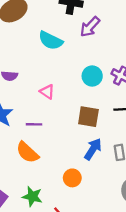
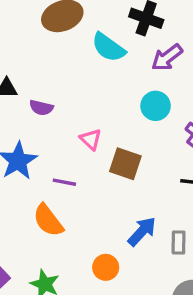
cyan semicircle: (51, 41) -> (108, 47), moved
cyan circle: (92, 76) -> (156, 106), moved
brown square: (88, 117) -> (125, 164), moved

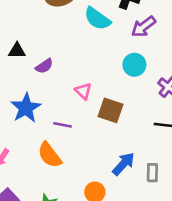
purple semicircle: (41, 108) -> (44, 66), turned -48

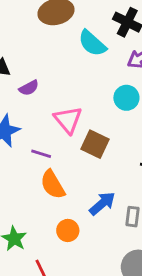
pink triangle: (83, 91) -> (68, 120), size x1.5
orange semicircle: (50, 155) -> (53, 185), moved

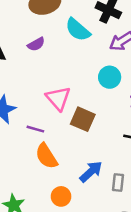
purple semicircle: (29, 88) -> (36, 44), moved

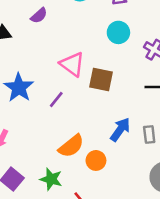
purple line: (35, 129) -> (56, 99), turned -54
orange semicircle: (46, 156) -> (71, 146), moved, turned -84

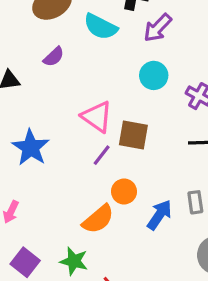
purple line: (56, 99) -> (102, 155), moved
blue arrow: (120, 130) -> (159, 215), moved
orange circle: (96, 160) -> (124, 192), moved

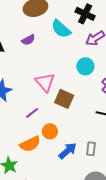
purple line: (102, 155) -> (32, 113), moved

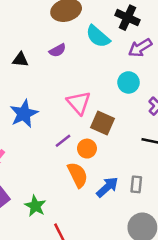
orange circle: (50, 131) -> (87, 149), moved
orange semicircle: (30, 144) -> (78, 175), moved, turned -90

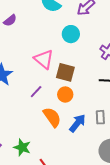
purple semicircle: (58, 50) -> (10, 20), moved
cyan circle: (129, 82) -> (71, 34), moved
orange circle: (87, 149) -> (65, 94), moved

